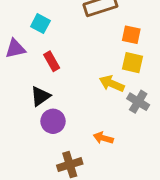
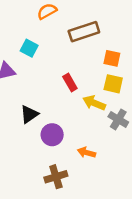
red rectangle: (52, 61) -> (70, 83), moved
purple circle: (53, 121) -> (52, 135), moved

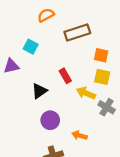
black triangle: (29, 114) -> (39, 91), moved

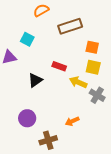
red rectangle: (65, 76) -> (59, 66), turned -40
purple circle: (50, 120) -> (27, 118), moved
orange arrow: (79, 135) -> (72, 121), turned -40

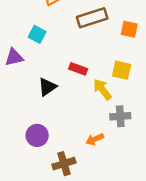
orange square: (92, 47) -> (129, 29), moved
yellow arrow: (78, 82) -> (102, 89), turned 30
gray cross: (97, 95) -> (120, 116), moved, turned -35

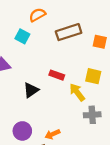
cyan square: (37, 34) -> (22, 36), moved
orange arrow: (95, 139) -> (52, 134), moved

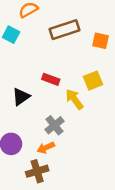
yellow square: (93, 76) -> (93, 81), turned -35
gray cross: (92, 115) -> (55, 125), moved, turned -35

